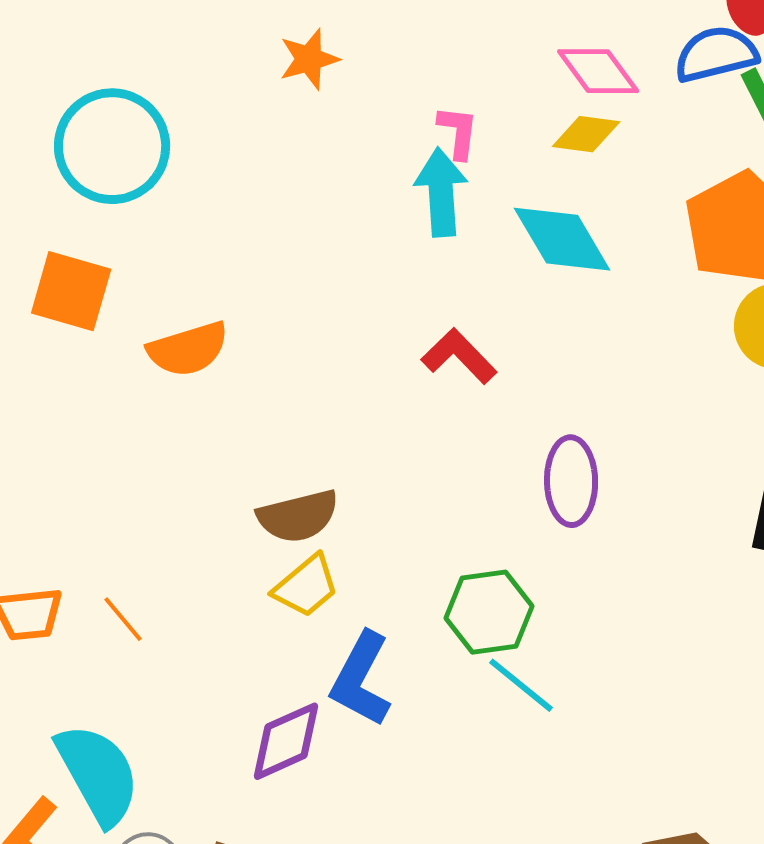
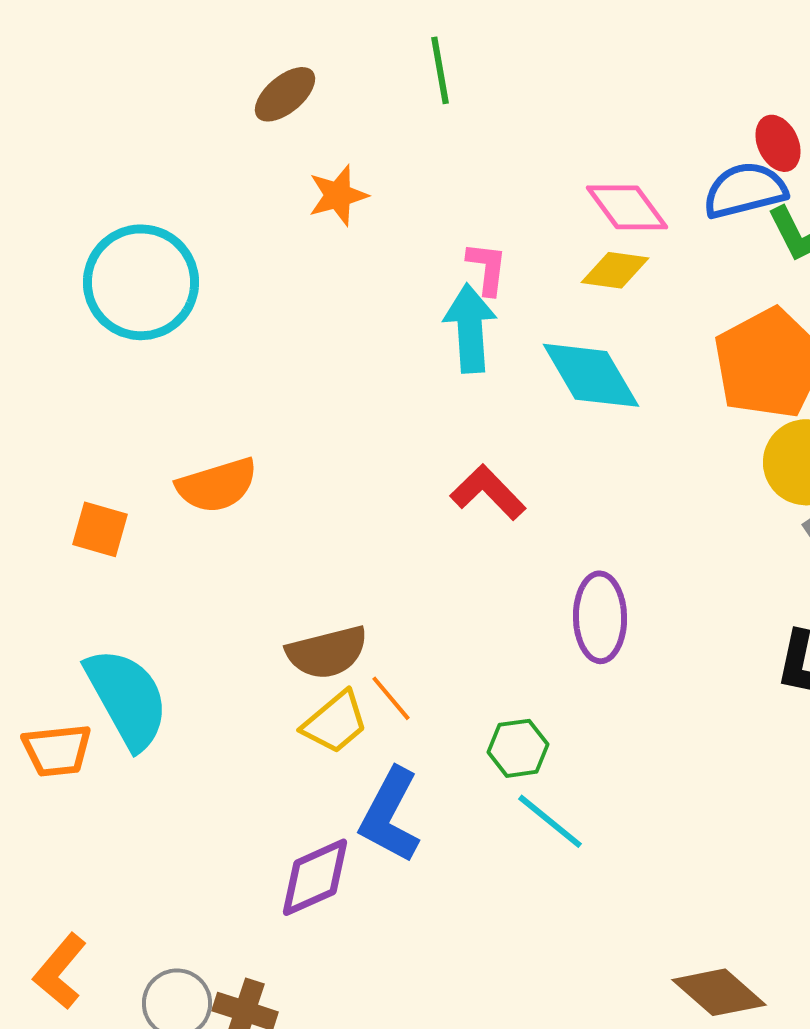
orange square: (71, 291) -> (100, 529), moved, size x0.7
green hexagon: (489, 612) -> (518, 748), size x0.7
orange line: (123, 619) -> (391, 698), moved
cyan semicircle: (98, 774) -> (127, 698), moved

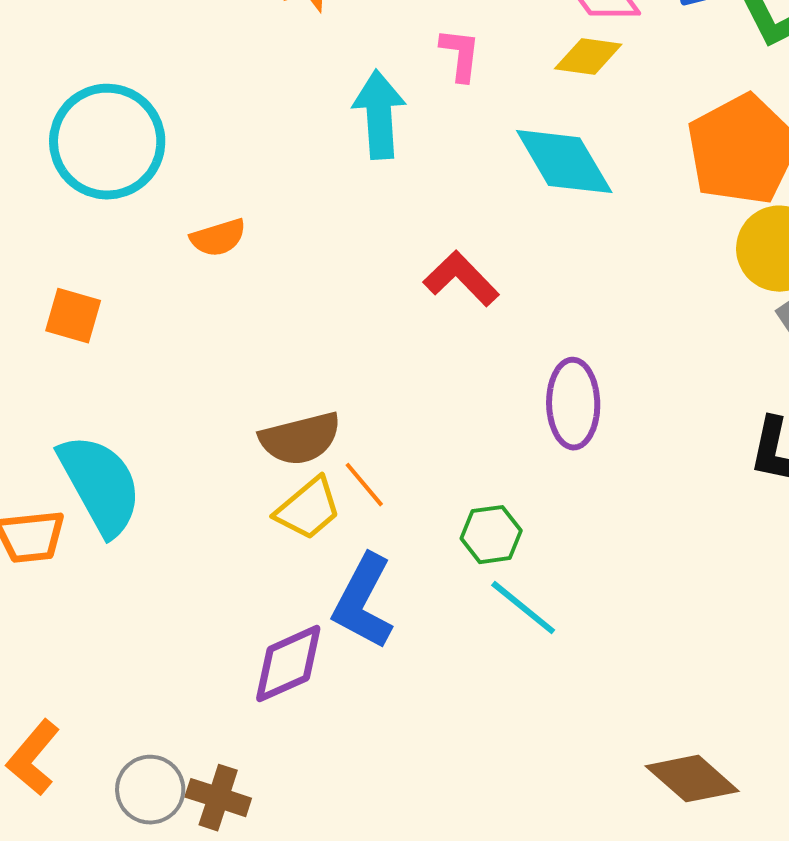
cyan circle: (141, 282) -> (107, 142), moved
cyan arrow: (470, 328) -> (379, 115), moved
orange semicircle: (217, 485) -> (218, 238), moved, size x0.7

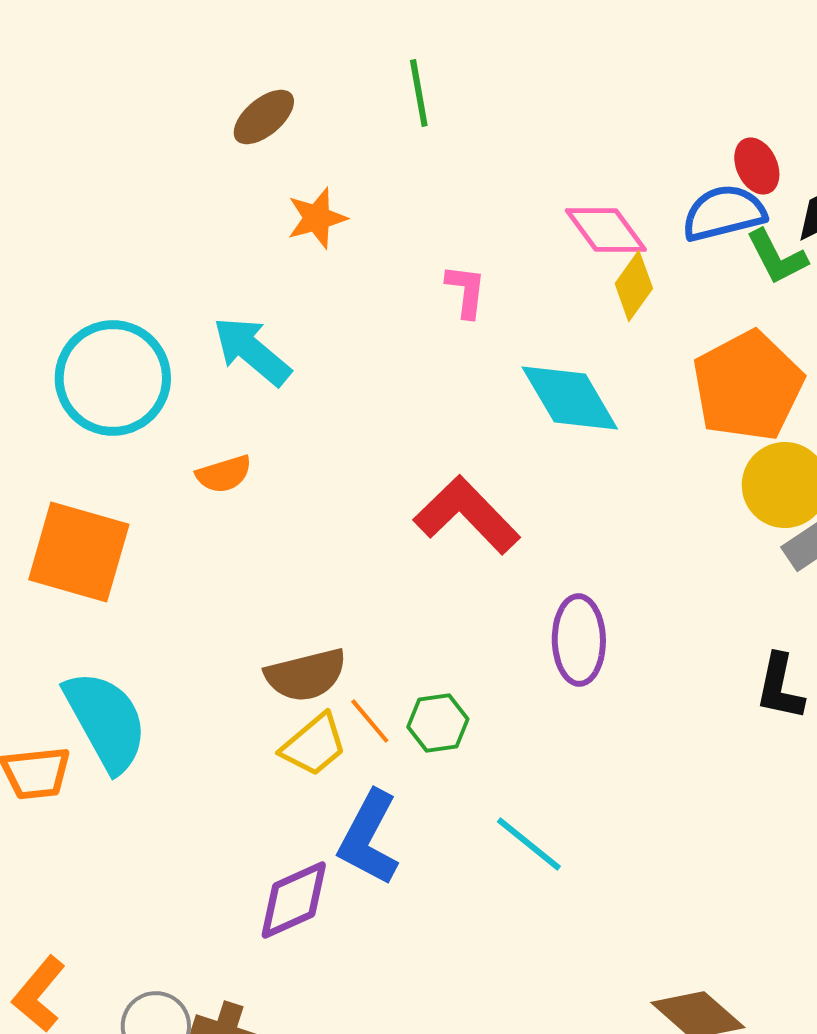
yellow diamond: (588, 57) -> (634, 286), moved, turned -62
cyan arrow: (379, 115) -> (252, 351), moved, turned -46
red L-shape: (461, 279) -> (467, 515), size x1.4
orange square: (73, 316) -> (79, 552), size x1.8
green hexagon: (491, 535) -> (438, 723), moved

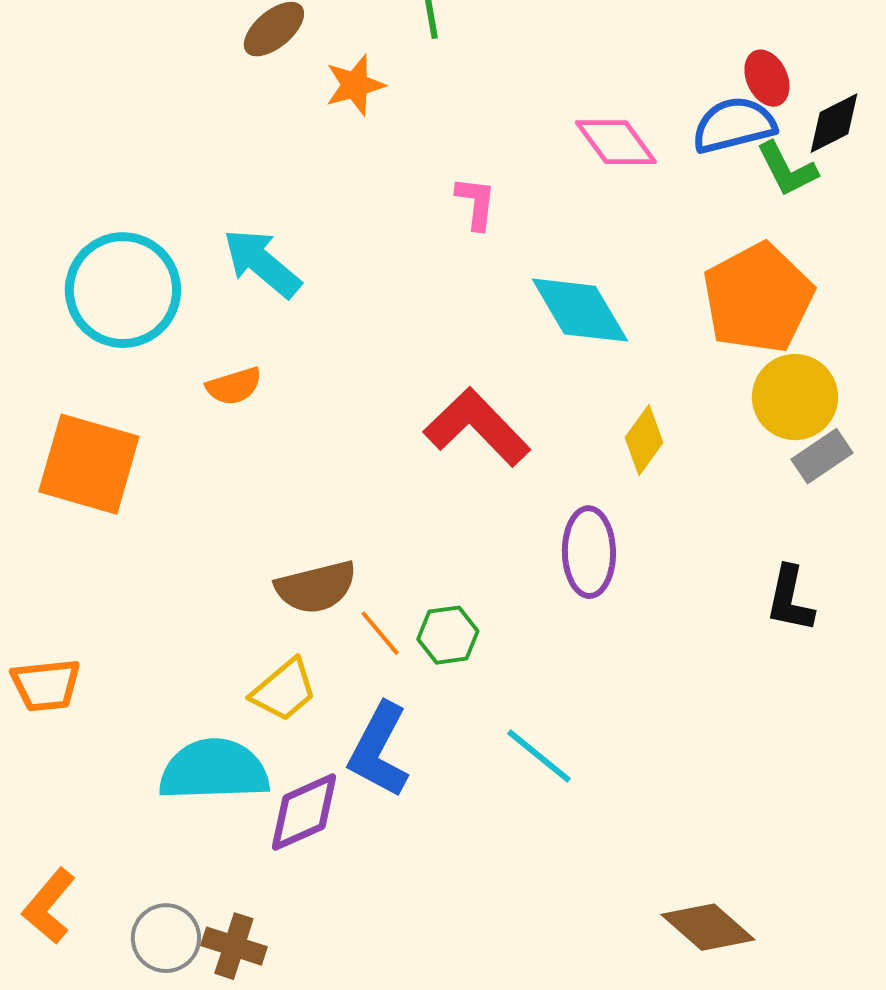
orange star: (317, 218) -> (355, 85), moved
yellow diamond: (634, 286) -> (644, 440), moved
cyan semicircle: (106, 721) -> (214, 770), moved, turned -63
yellow trapezoid: (314, 745) -> (284, 690), moved

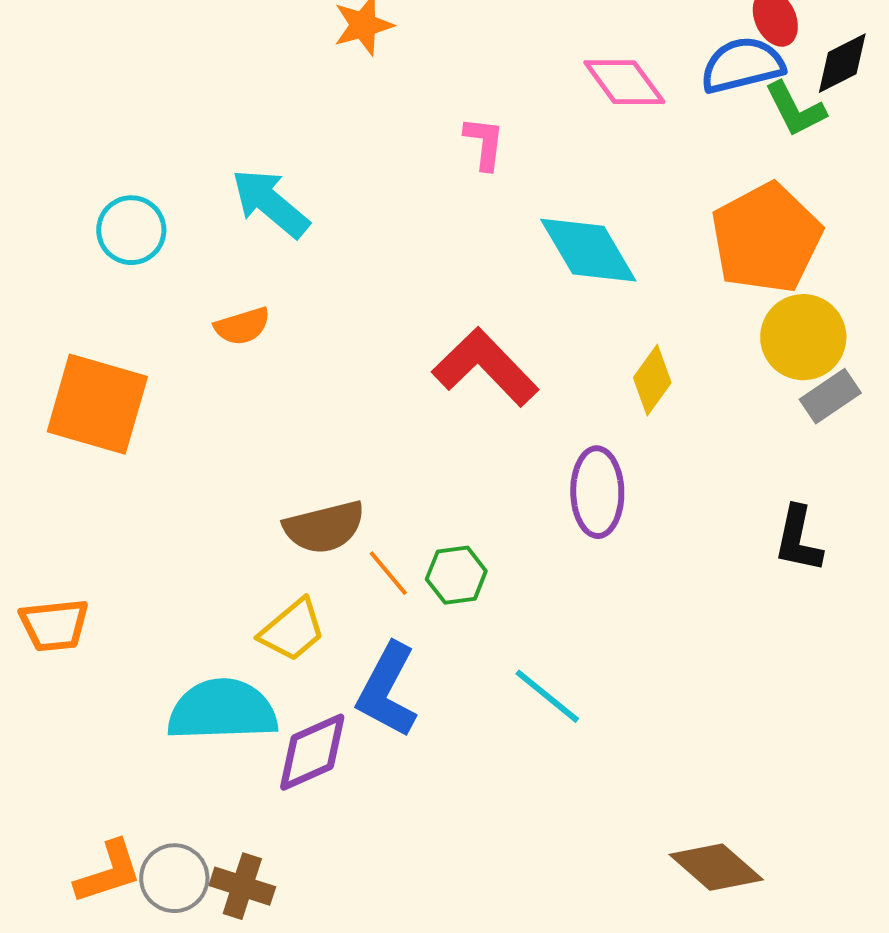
cyan circle: (123, 290) -> (131, 230), size x0.6
orange L-shape: (49, 906) -> (108, 872), moved, turned -148

